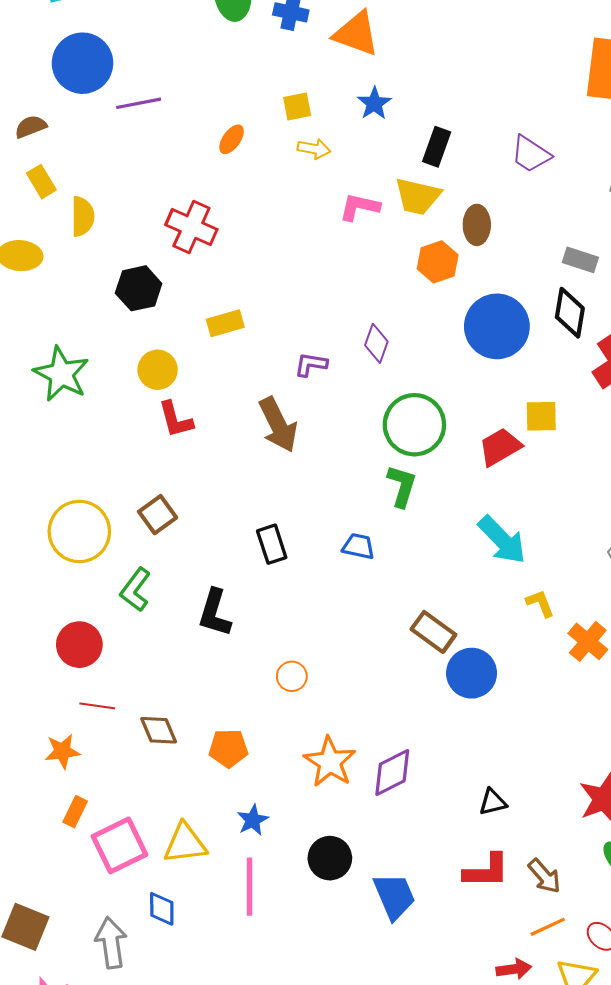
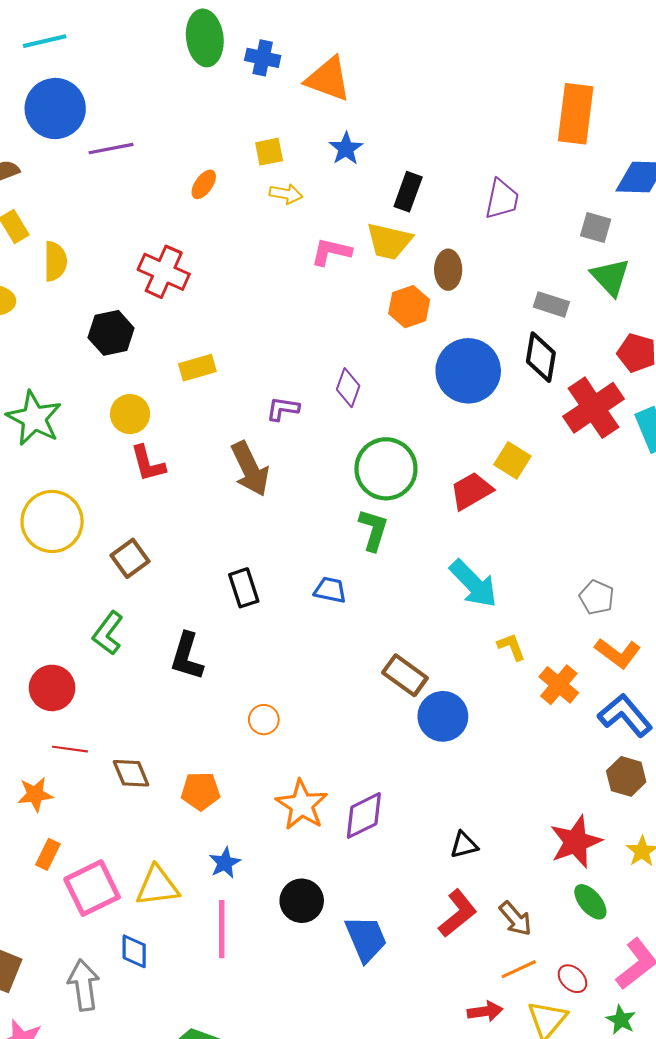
purple trapezoid: (531, 154) -> (502, 199), turned -111
yellow square: (541, 416) -> (512, 460), turned 33
yellow circle: (79, 531) -> (52, 521), moved
red L-shape: (486, 871) -> (458, 913), turned -39

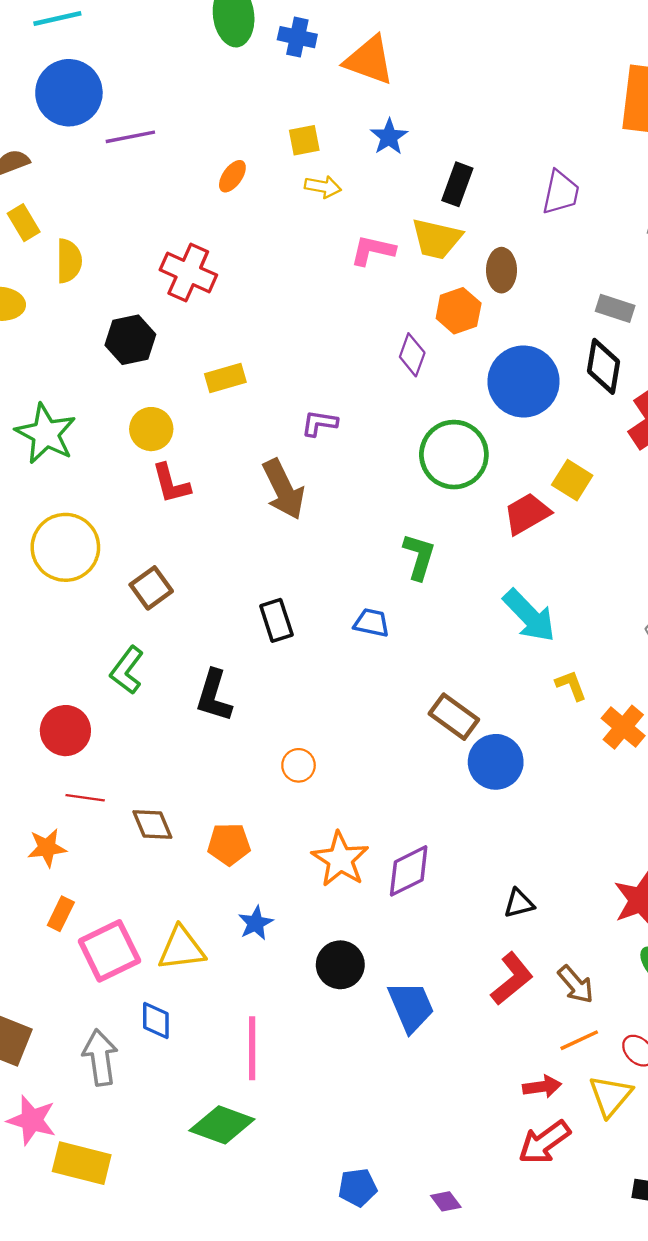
purple diamond: (348, 388) -> (412, 355), moved
green circle: (386, 469) -> (454, 455), moved
pink line: (222, 929) -> (252, 1048), moved

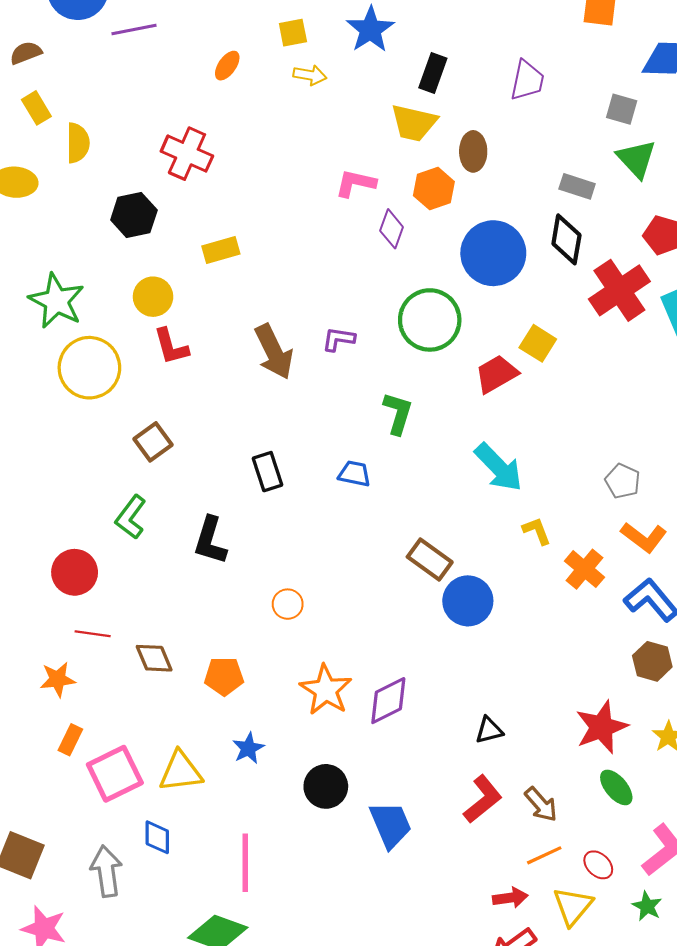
blue star: (389, 137) -> (370, 30), size x1.4
pink L-shape: (373, 250) -> (355, 183), moved
purple L-shape: (319, 423) -> (339, 339), moved
yellow circle: (65, 547) -> (89, 368), moved

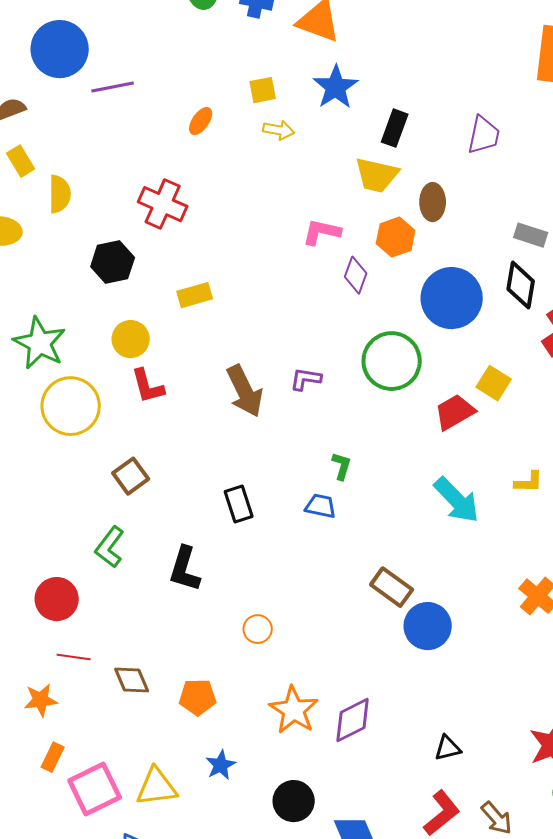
green L-shape: (398, 413) -> (342, 466), moved, size x0.7
yellow L-shape: (537, 531) -> (529, 482), moved, turned 112

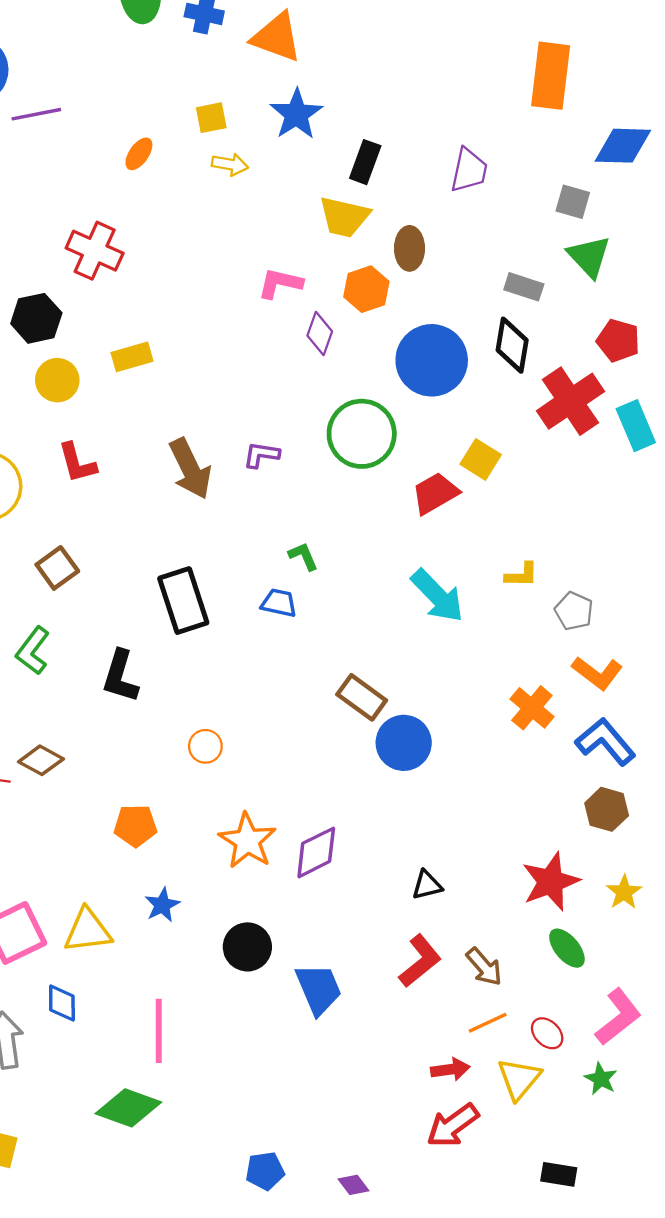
yellow circle: (131, 339) -> (57, 380), moved
green L-shape: (342, 466) -> (303, 556), turned -40
black rectangle: (239, 504) -> (183, 601), size x1.5
brown diamond: (132, 680) -> (41, 760), moved, turned -39

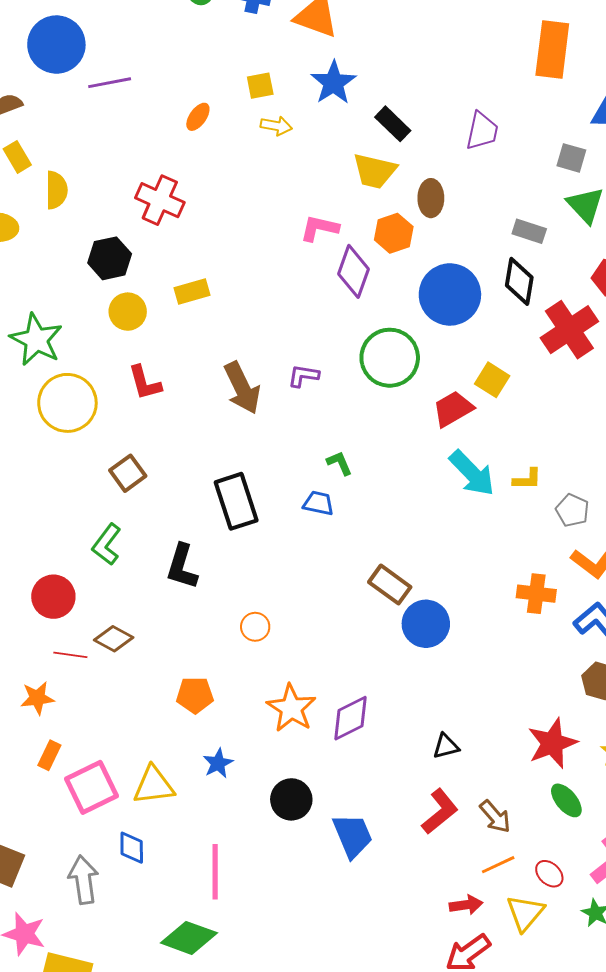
black rectangle: (365, 162) -> (393, 124), turned -66
purple diamond: (320, 333) -> (354, 271), size x1.4
cyan arrow: (437, 596) -> (472, 473), moved
orange cross: (532, 708) -> (536, 594), turned -33

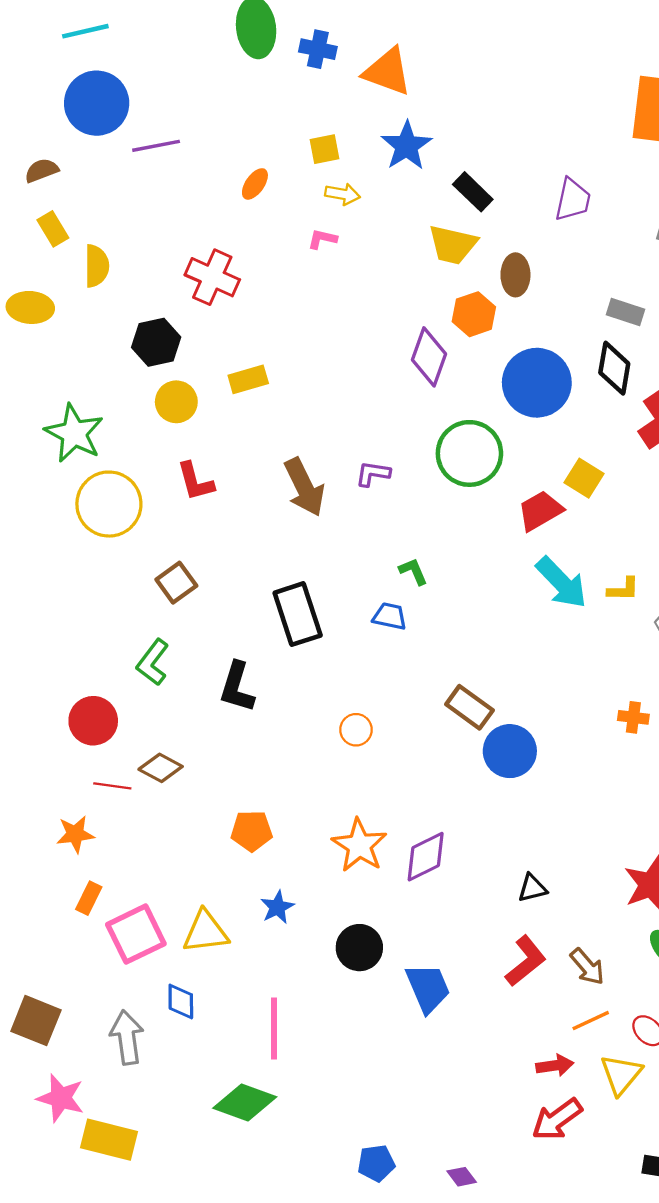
pink L-shape: (319, 228) -> (322, 239), moved, size x0.7
orange cross: (536, 594) -> (633, 717), size x0.7
orange circle: (255, 627) -> (356, 730), moved

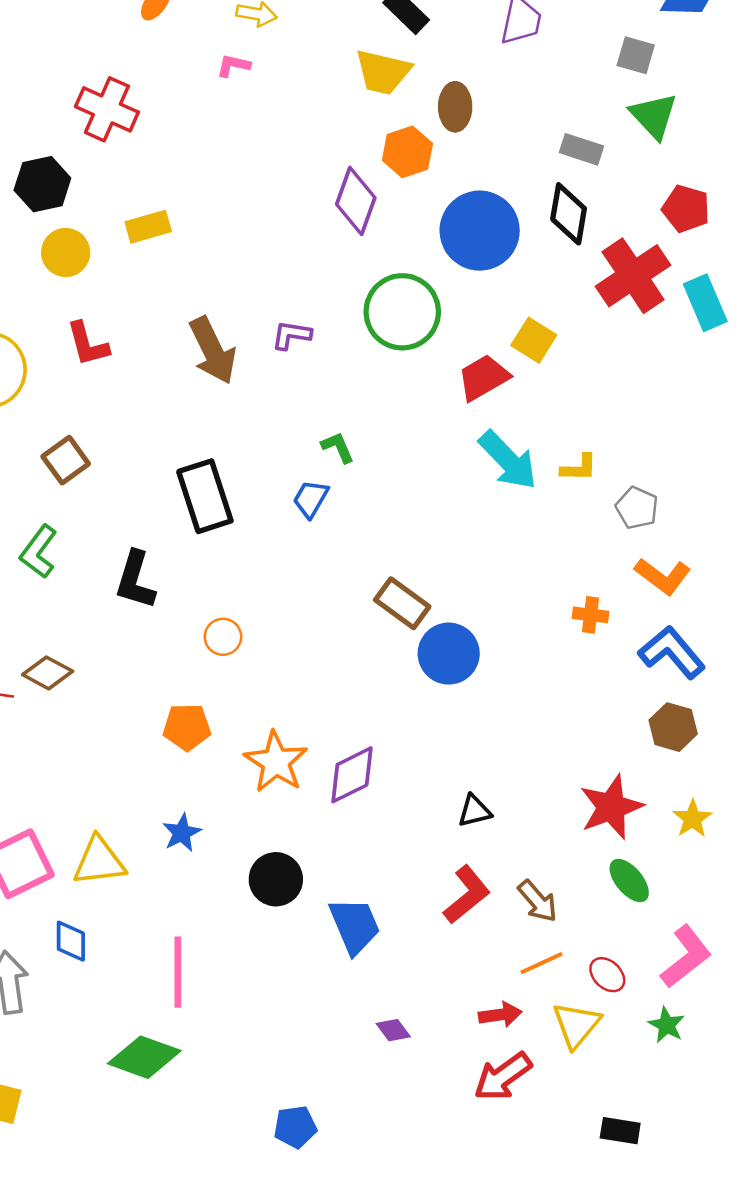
blue trapezoid: (390, 616) -> (311, 499), turned -72
orange circle: (356, 730) -> (223, 637), moved
orange pentagon: (252, 831) -> (187, 727), moved
purple diamond: (462, 1177) -> (393, 1030), moved

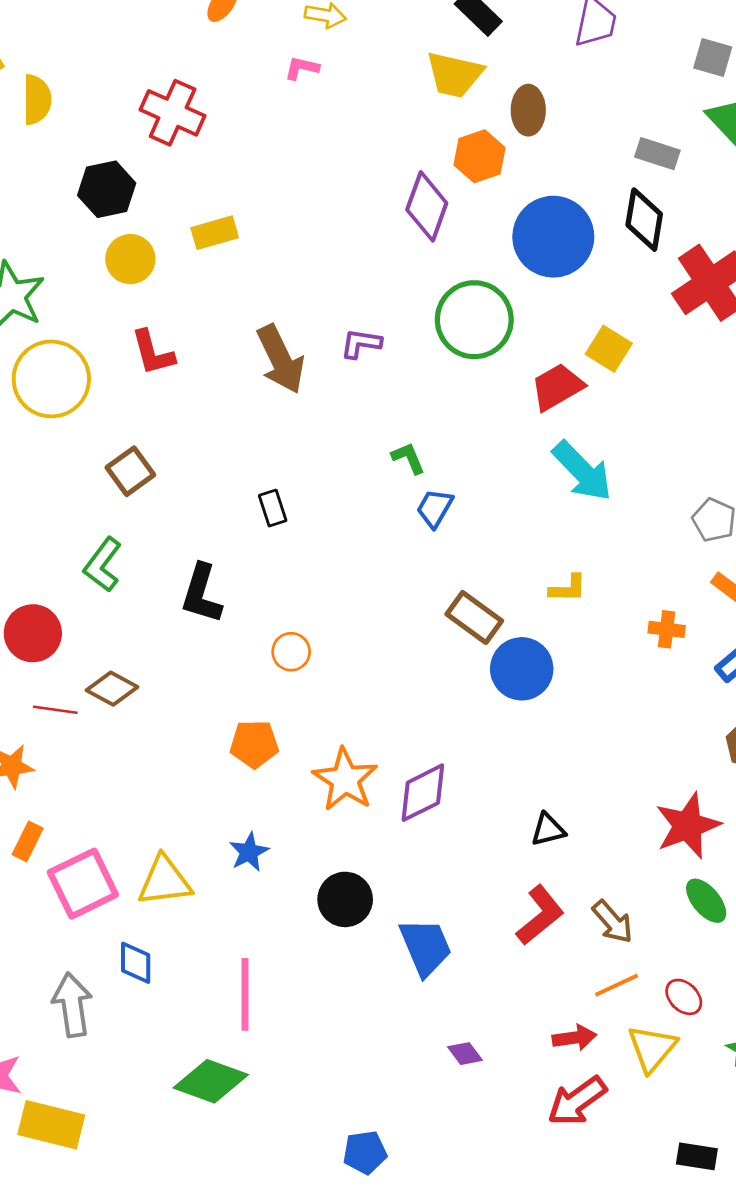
yellow L-shape: (579, 468) -> (568, 588), moved
black rectangle: (205, 496) -> (273, 508), size x0.5
blue trapezoid: (311, 499) -> (435, 508), moved

